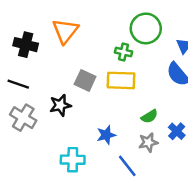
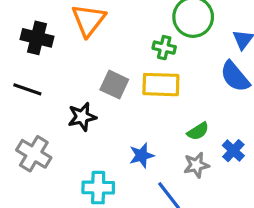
gray cross: (23, 118) -> (34, 154), moved

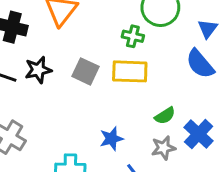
black star: (82, 117) -> (38, 70), moved
blue cross: (233, 151) -> (199, 134), size x1.4

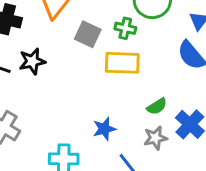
gray square: (86, 71) -> (88, 34), moved

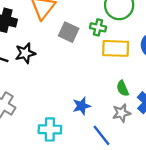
yellow rectangle: (122, 63) -> (116, 48), moved
green semicircle: (157, 106) -> (123, 88), turned 98

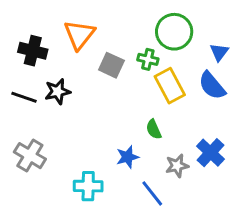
yellow rectangle: (116, 48) -> (170, 86), turned 60
green semicircle: (123, 88) -> (154, 129), moved

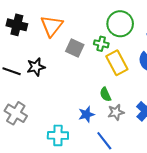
black cross: (33, 51) -> (17, 25), moved
gray star: (177, 166) -> (116, 112), moved

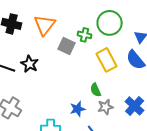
green cross: (101, 44) -> (85, 35), moved
black star: (36, 67) -> (30, 64), turned -30

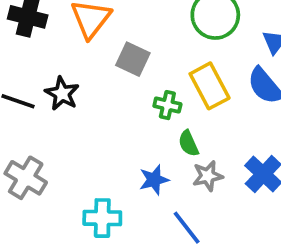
green cross: (85, 35) -> (167, 105), moved

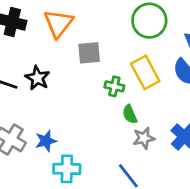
gray square: (133, 59) -> (89, 53), turned -30
blue star: (154, 180) -> (46, 141), moved

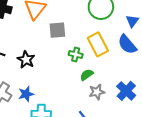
black star: (37, 78) -> (26, 60), moved
green semicircle: (130, 114) -> (87, 75), turned 80

